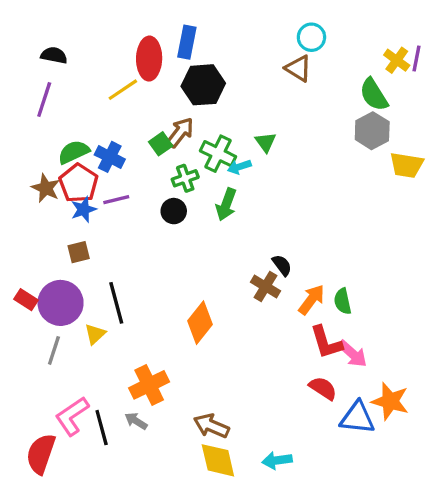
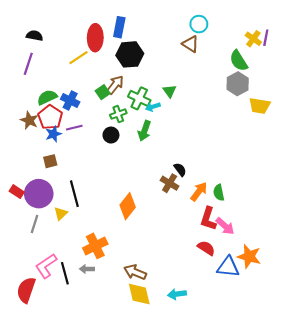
red L-shape: (326, 342) -> (208, 219), turned 35
gray arrow: (136, 421) -> (87, 269), turned -32

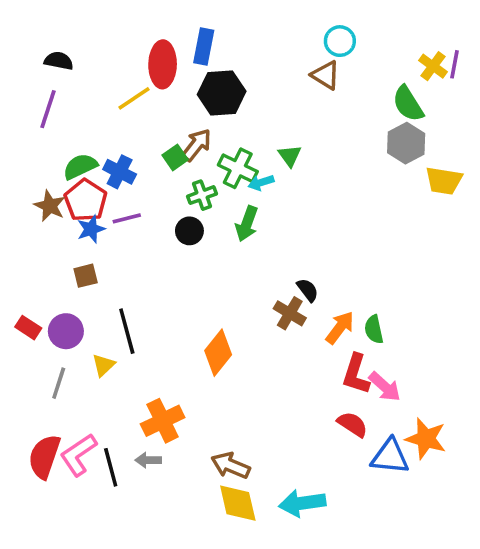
purple circle: (39, 194) -> (66, 331), size x0.7
red semicircle: (26, 290) -> (44, 457), moved
cyan arrow: (177, 294) -> (302, 503), size x1.4

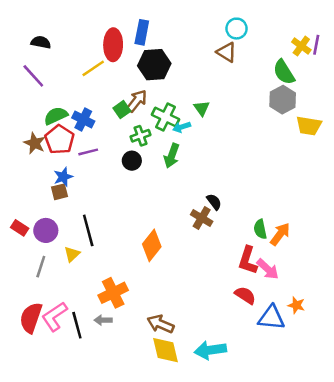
purple line: (48, 109) -> (33, 76), turned -60
blue star: (91, 229) -> (63, 177), moved
orange arrow: (340, 328) -> (280, 234), moved
orange star: (426, 439) -> (296, 305), size x0.6

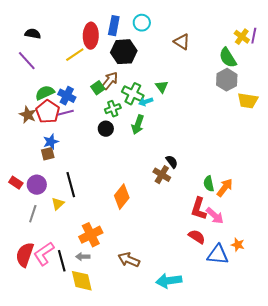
cyan circle: (237, 29) -> (142, 23), moved
purple line: (88, 152) -> (66, 113), moved
yellow diamond: (165, 350) -> (82, 281), moved

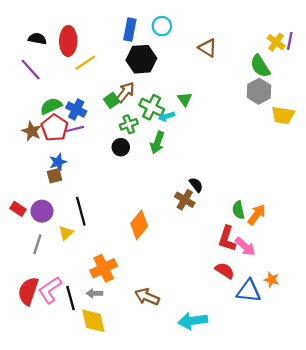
red ellipse: (91, 36) -> (68, 41), moved

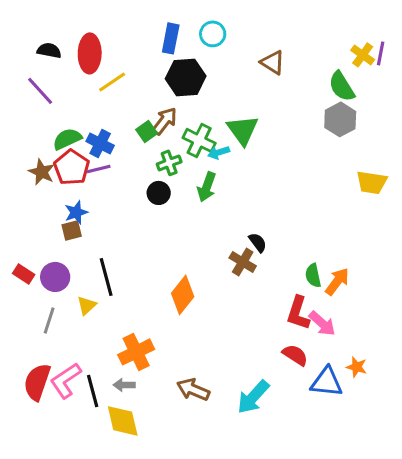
green triangle: (185, 99) -> (243, 130), size x1.6
yellow trapezoid: (283, 115) -> (372, 182), moved
cyan arrow: (193, 321) -> (253, 397), moved, turned -40

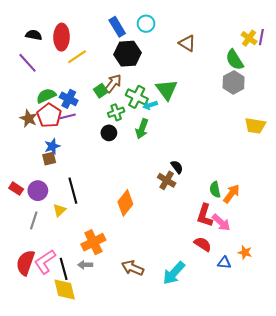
blue rectangle: (171, 38) -> (117, 27), turned -42
blue triangle: (327, 382) -> (224, 263), size x0.6
yellow diamond: (123, 421) -> (65, 290), moved

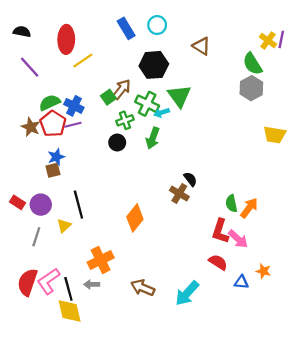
black semicircle: (34, 35) -> (22, 32), moved
black hexagon: (127, 54) -> (154, 65), moved

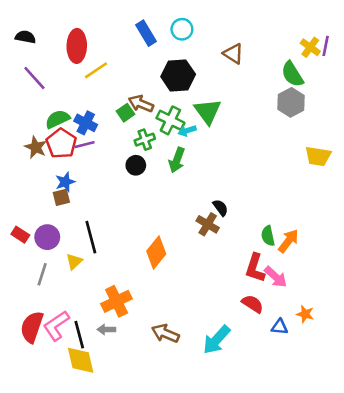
brown arrow: (122, 89) -> (141, 104), turned -105

